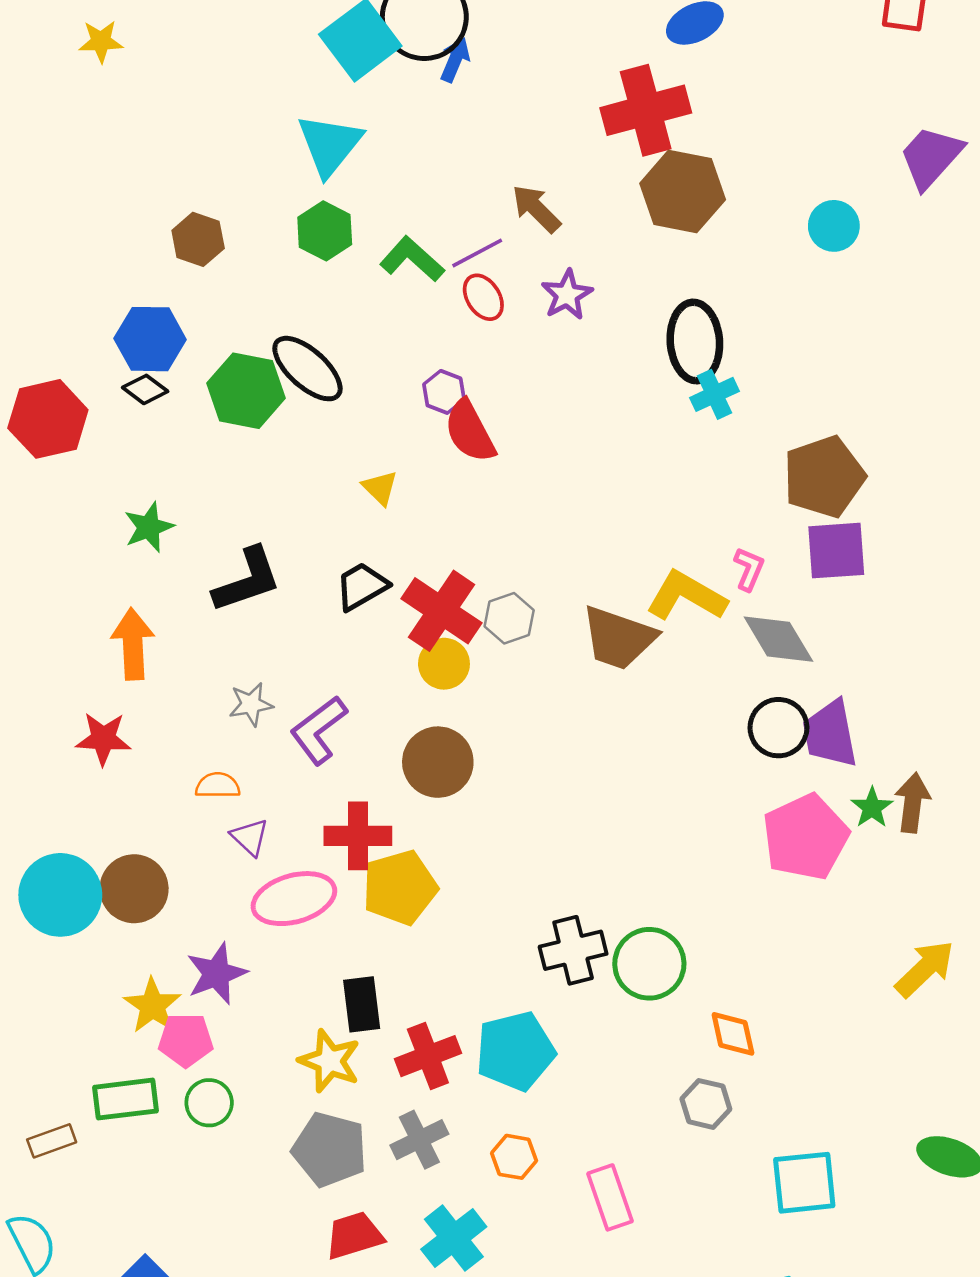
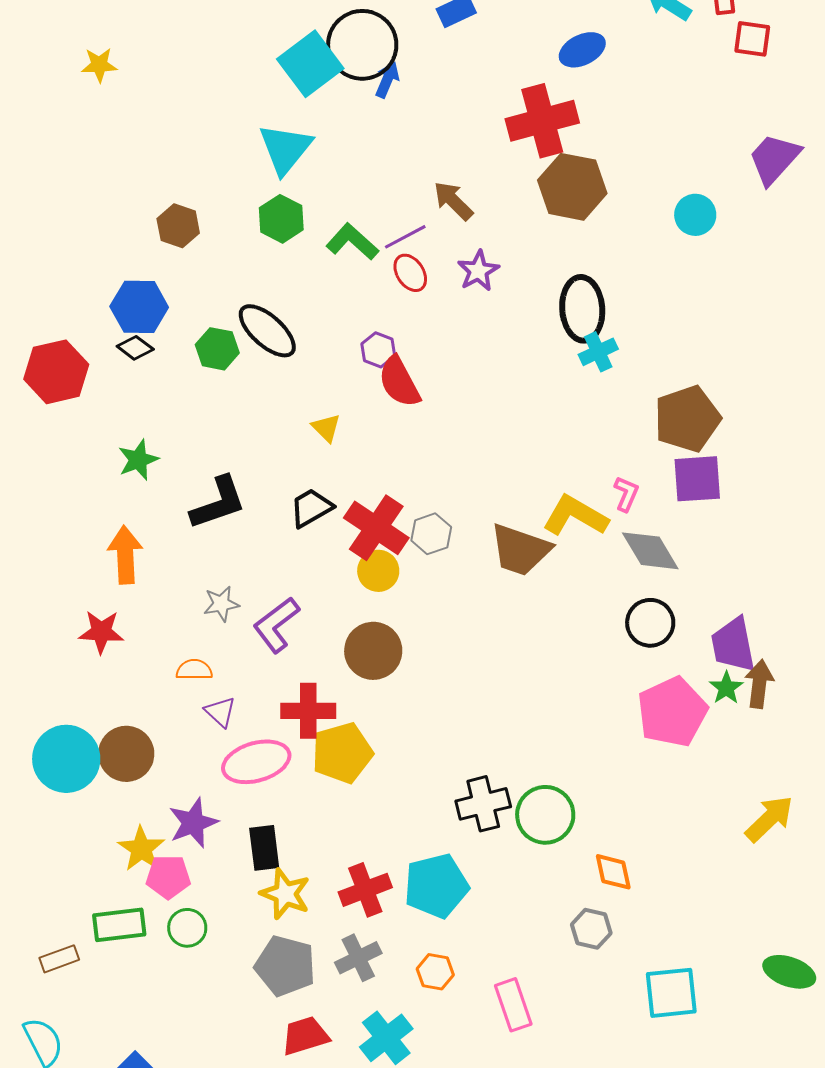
green hexagon: (246, 391) -> (217, 349), size x0.7
purple trapezoid: (830, 734) -> (733, 645), moved
black rectangle: (362, 1004) -> (264, 848), moved

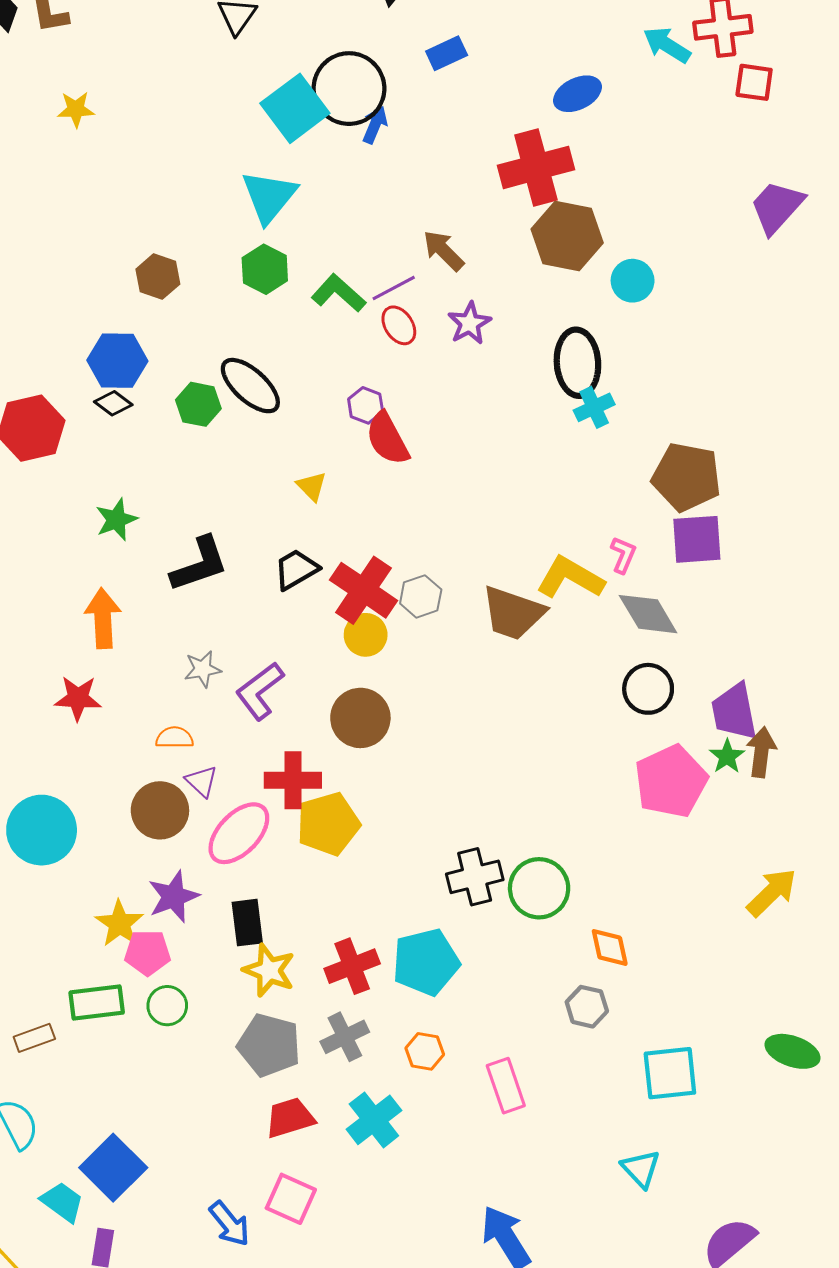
cyan circle: (695, 215) -> (633, 281), moved
brown pentagon: (687, 419) -> (687, 477), turned 30
brown circle: (126, 754) -> (160, 810), moved
pink ellipse: (256, 762) -> (239, 833), turned -30

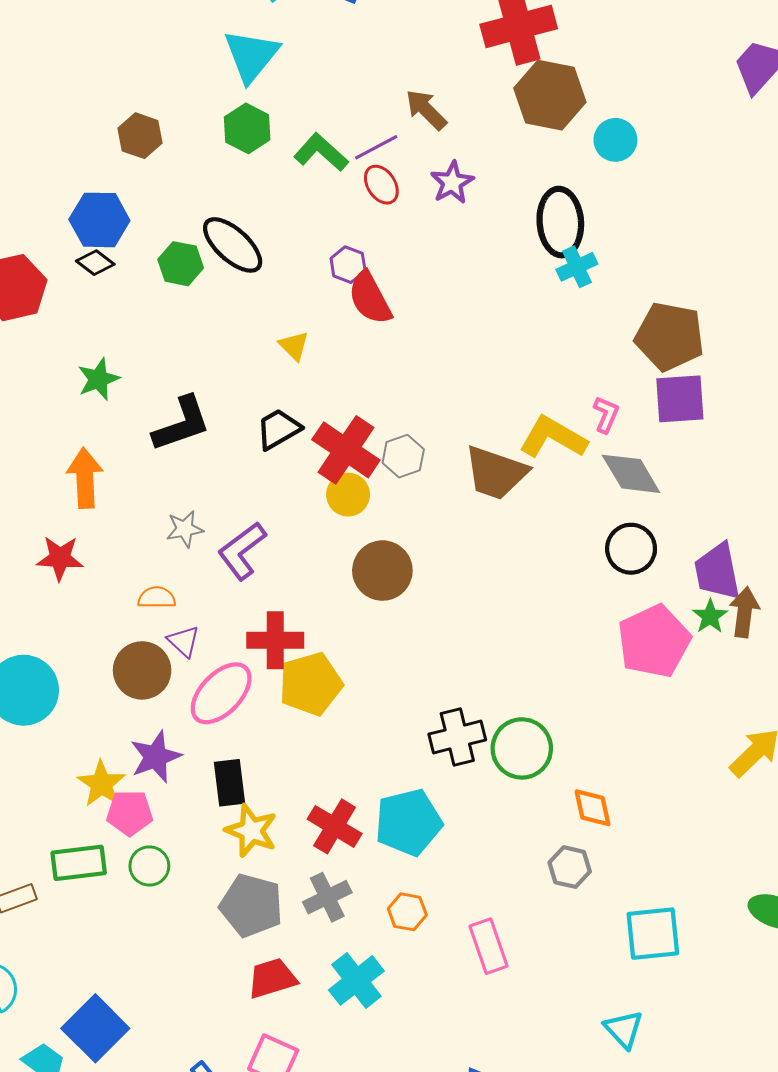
brown circle: (360, 718) -> (382, 571), moved
red cross: (352, 966) -> (335, 826), turned -38

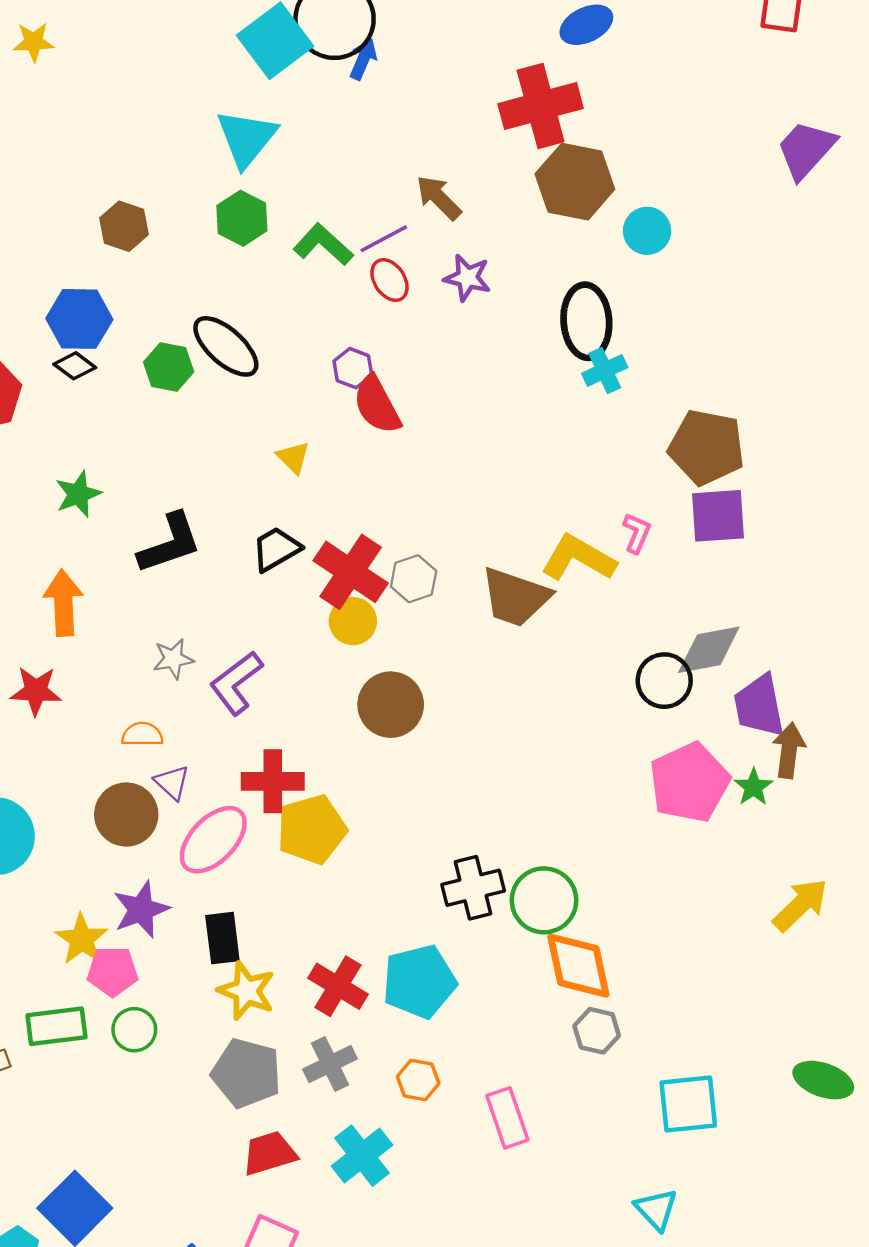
purple star: (452, 183) -> (467, 278), turned -30
gray diamond: (631, 474) -> (709, 650), moved, turned -70
green star: (710, 616) -> (753, 787), moved
orange diamond: (593, 808) -> (578, 966), moved, size x1.6

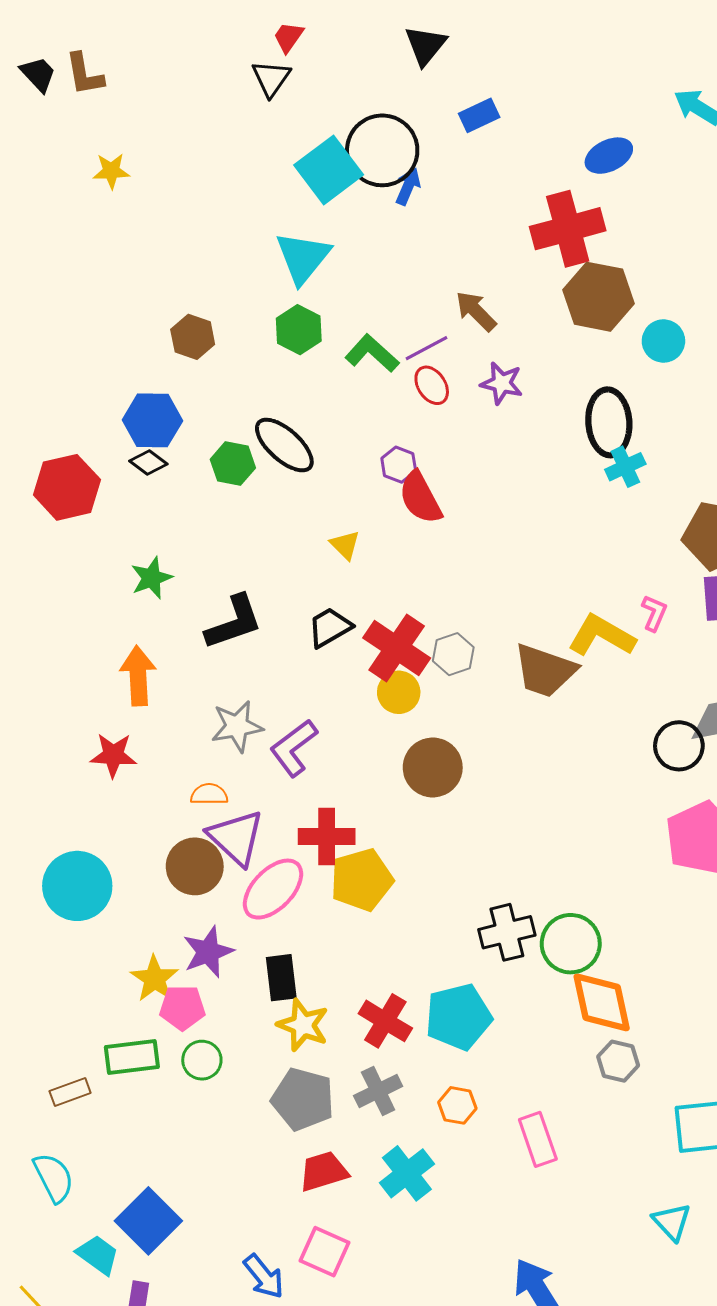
gray star: (173, 659) -> (237, 726), size x1.4
purple triangle: (172, 782) -> (236, 838), size x1.8

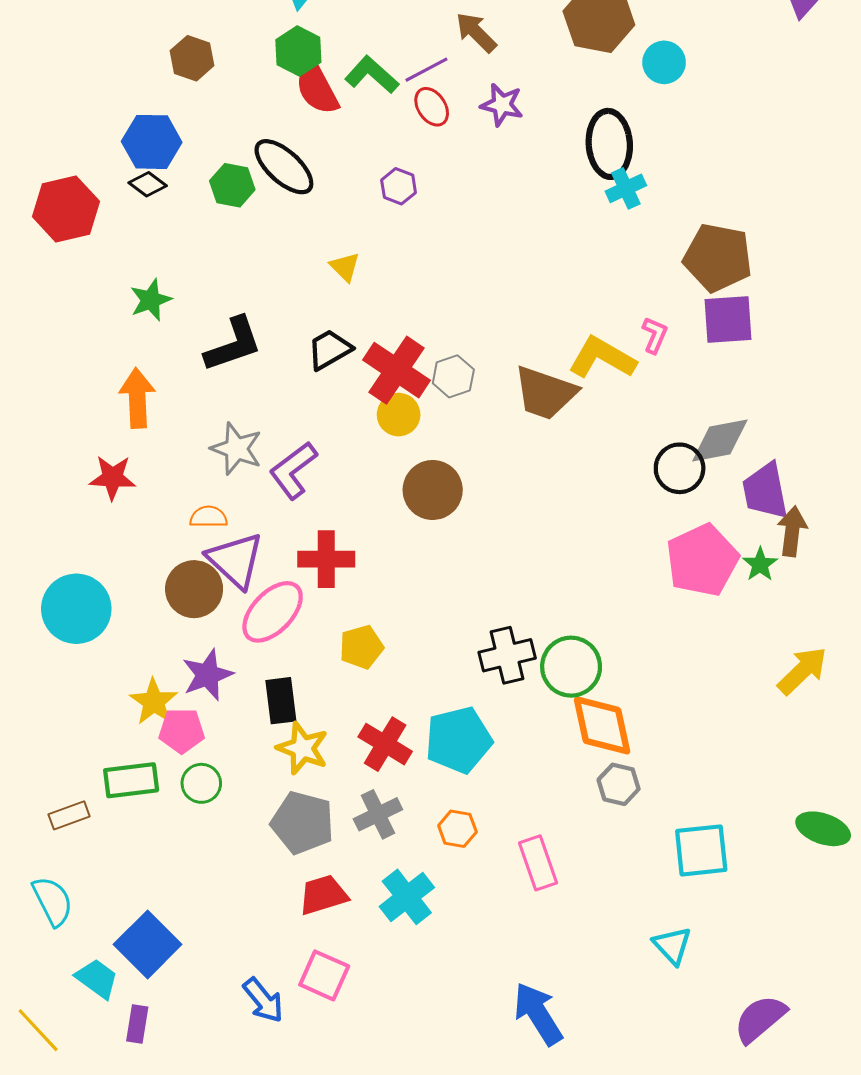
red semicircle: (420, 498) -> (317, 88), moved
gray star: (237, 726) -> (236, 449), turned 30
yellow pentagon: (362, 880) -> (361, 647), moved, size x0.7

